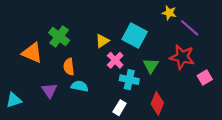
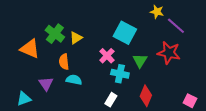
yellow triangle: (102, 41) -> (76, 38), moved
pink square: (205, 78) -> (190, 101), moved, turned -32
cyan triangle: (14, 100) -> (24, 99), moved

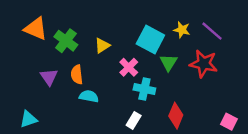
yellow star: (157, 12) -> (182, 30), moved
yellow triangle: (76, 38) -> (102, 46), moved
orange triangle: (30, 49) -> (36, 29), moved
green triangle: (140, 61) -> (169, 62), moved
purple triangle: (46, 84) -> (49, 77), moved

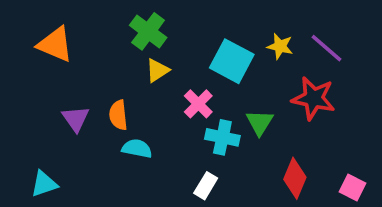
green cross: (66, 41) -> (148, 31), moved
green triangle: (169, 62) -> (260, 122), moved
red diamond: (176, 116) -> (295, 178), moved

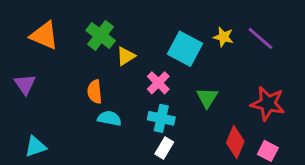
green cross: (148, 31) -> (101, 35), moved
red star: (313, 98) -> (268, 104), moved
purple triangle: (76, 119) -> (25, 84), moved
cyan cross: (222, 137) -> (161, 118), moved
pink square: (353, 188) -> (268, 151), moved

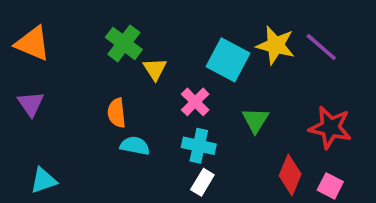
orange triangle: (44, 35) -> (33, 43), moved
yellow star: (223, 37) -> (276, 45), size x1.5
yellow triangle: (126, 56) -> (155, 69), turned -30

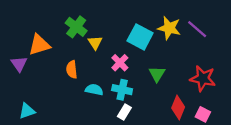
orange triangle: (33, 43) -> (39, 45), moved, turned -40
cyan semicircle: (135, 146) -> (94, 90), moved

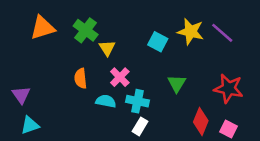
cyan square: (140, 37) -> (158, 42), size x0.7
orange triangle: (39, 45) -> (43, 28), moved
pink cross: (120, 63) -> (120, 77), moved
purple triangle: (19, 64) -> (21, 95), moved

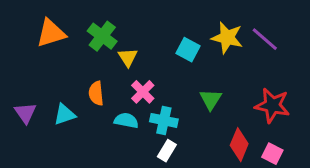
cyan triangle: (30, 125) -> (64, 114), moved

